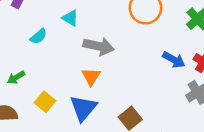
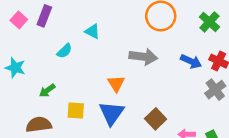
gray arrow: (99, 46) -> (143, 57), moved
yellow square: (45, 102) -> (76, 111), turned -30

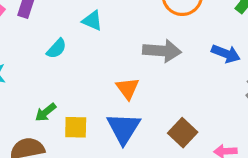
green arrow: (47, 90) -> (46, 112), moved

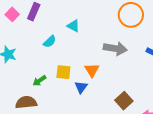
yellow square: (76, 127) -> (63, 72), moved
blue triangle: (124, 128) -> (81, 87), moved, size x0.6

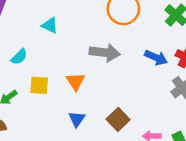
cyan semicircle: (50, 42) -> (19, 57), moved
blue triangle: (81, 87) -> (77, 119), moved

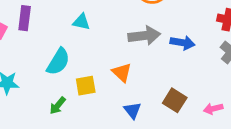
cyan semicircle: (19, 57) -> (58, 62), size x1.5
blue arrow: (156, 58) -> (182, 43), moved

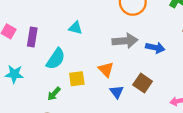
purple rectangle: (25, 18) -> (32, 37), moved
brown square: (175, 100) -> (143, 83), moved
blue triangle: (133, 110) -> (117, 92), moved

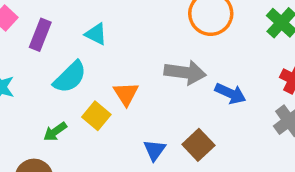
cyan triangle: (75, 28) -> (96, 34), moved
orange triangle: (106, 69) -> (126, 94), moved
yellow square: (77, 79) -> (96, 116), turned 35

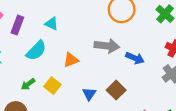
orange triangle: (126, 94) -> (71, 60), turned 42
yellow square: (96, 116) -> (52, 86), moved

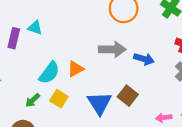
cyan triangle: (52, 24) -> (35, 28), moved
cyan semicircle: (36, 51) -> (49, 73), moved
blue triangle: (89, 94) -> (99, 103), size x1.6

